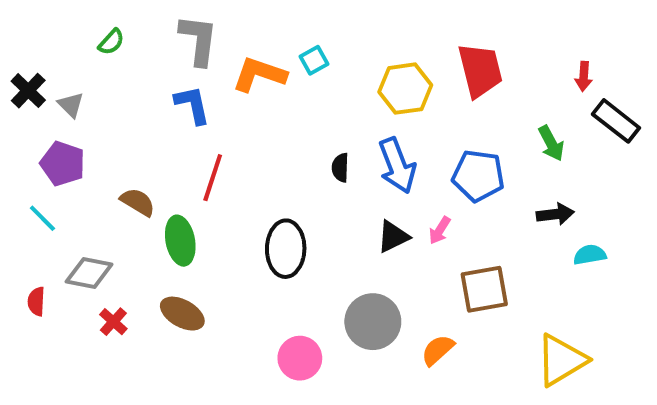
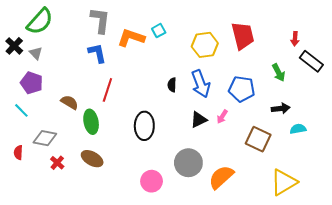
green semicircle: (111, 42) -> (40, 21), moved, size x2.0
brown square: (484, 289) -> (258, 139), moved, turned 35
orange semicircle: (438, 350) -> (221, 177), size x1.5

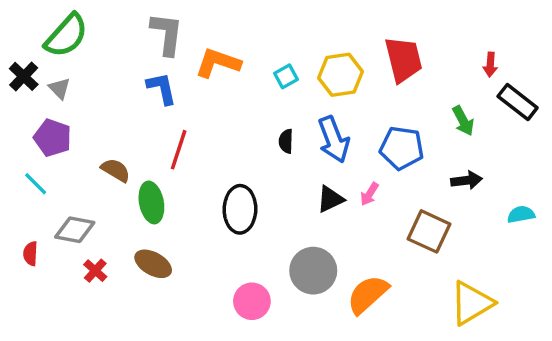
cyan square: (159, 31) -> (286, 76), moved
cyan semicircle: (298, 129) -> (521, 214), moved

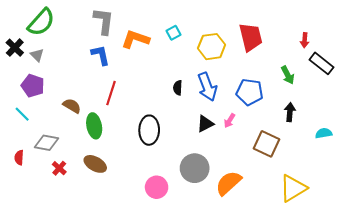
cyan square: (286, 76) -> (173, 33), moved
black arrow: (467, 180) -> (290, 112), turned -78

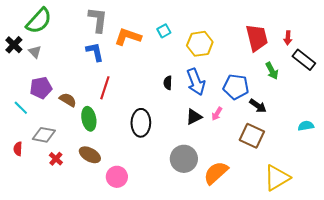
red trapezoid: (251, 37) -> (257, 38), moved
purple pentagon: (33, 86) -> (41, 88), moved, turned -30
black arrow: (290, 112) -> (258, 106), moved, turned 120
pink circle: (157, 187) -> (117, 177), moved

